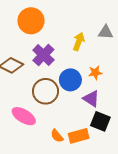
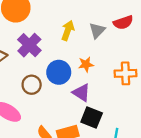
gray triangle: (106, 32) -> (97, 30), moved, turned -49
brown circle: (46, 91) -> (32, 85), size x0.7

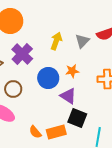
brown circle: (32, 85) -> (13, 89), moved

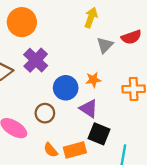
yellow arrow: (56, 41) -> (91, 18), moved
brown circle: (13, 89) -> (45, 113), moved

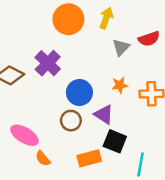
orange circle: (22, 22) -> (68, 19), moved
orange star: (93, 80) -> (120, 85), moved
brown circle: (45, 113) -> (71, 121), moved
orange semicircle: (51, 150) -> (43, 158), moved

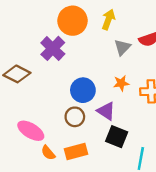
purple cross: (48, 63) -> (53, 48), moved
orange rectangle: (89, 158) -> (76, 152), moved

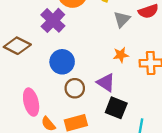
blue circle: (83, 90) -> (62, 62), moved
pink ellipse: (31, 131) -> (31, 102), turned 45

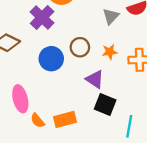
brown circle: (75, 88) -> (80, 47), moved

